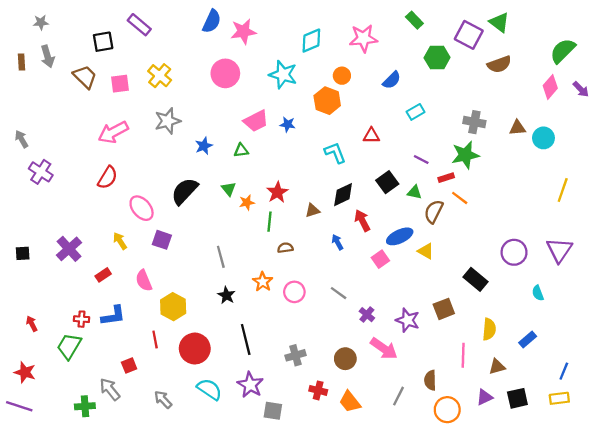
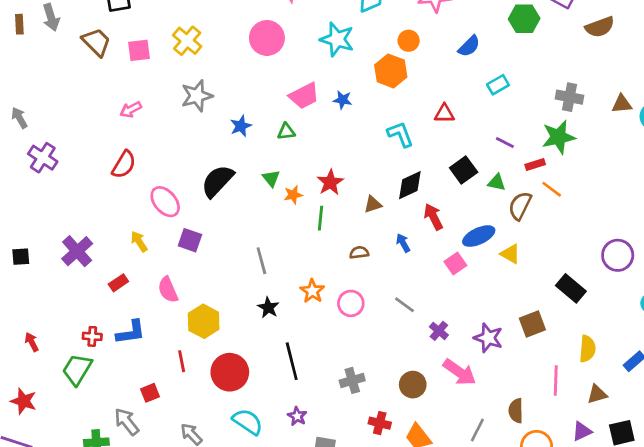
pink arrow: (113, 132) -> (131, 109), size x0.6
brown semicircle: (285, 248) -> (359, 253), moved
purple star: (250, 385) -> (297, 416), size x0.6

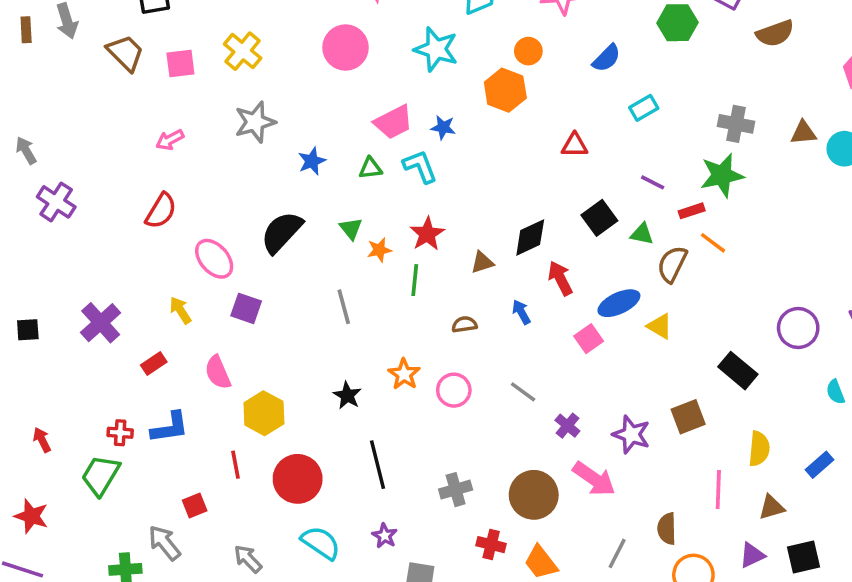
cyan L-shape: (400, 134) -> (420, 166), moved
gray line: (261, 261) -> (344, 307), moved
brown circle: (413, 385) -> (534, 495), size x1.4

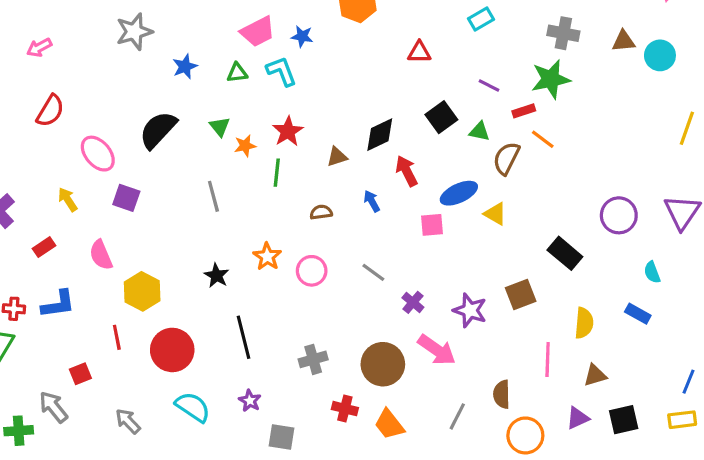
pink arrow: (170, 140) -> (39, 47), moved
pink square: (589, 339) -> (432, 225), turned 30
blue rectangle: (819, 465) -> (638, 314), moved, turned 70

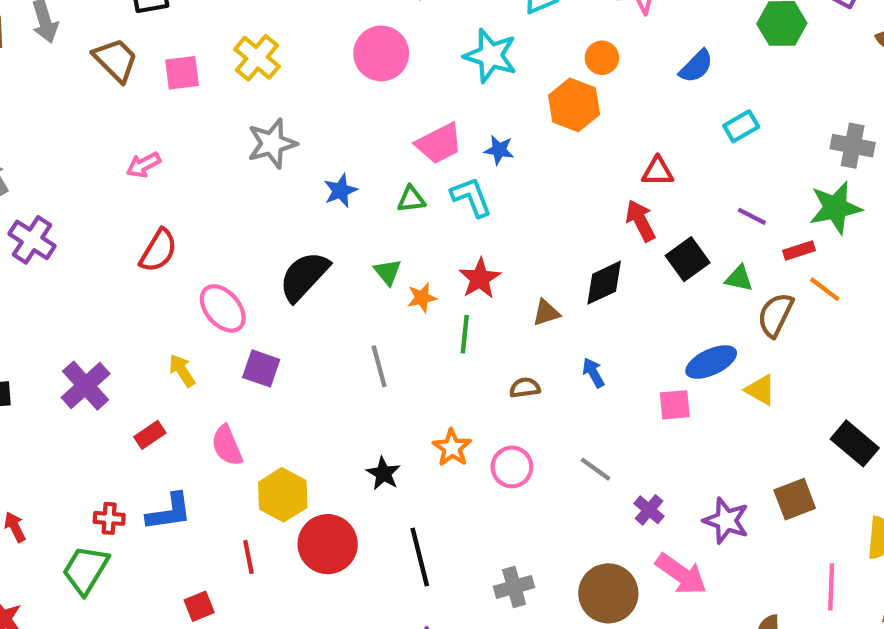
red arrow: (407, 171) -> (640, 221), moved
red circle: (172, 350) -> (328, 544), moved

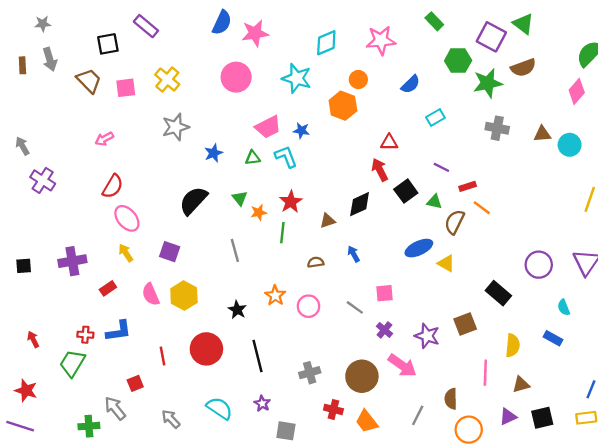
green star: (835, 208) -> (488, 83), moved
pink ellipse: (223, 308) -> (127, 218), moved
purple cross: (86, 386) -> (72, 261), turned 32
pink square: (675, 405) -> (384, 293), moved
yellow hexagon: (283, 495) -> (184, 296), moved

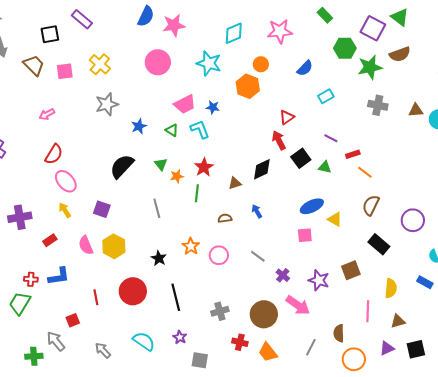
red triangle: (389, 142) -> (287, 117), turned -35
green triangle: (253, 158) -> (172, 130), turned 40
brown semicircle: (454, 222) -> (371, 205), moved
pink square: (384, 293) -> (305, 235), moved

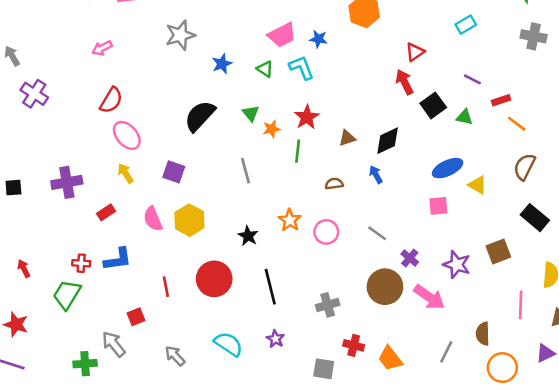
black diamond: (262, 169) -> (388, 141), moved
brown circle: (264, 314) -> (385, 287), moved
gray square: (200, 360) -> (324, 369), moved

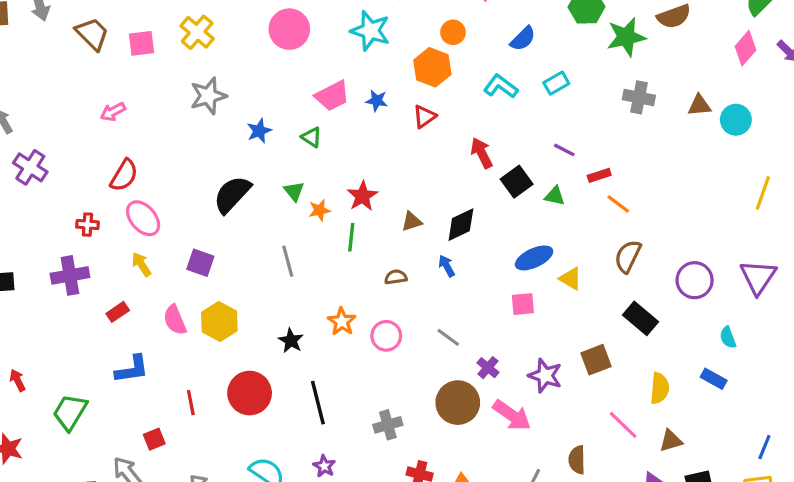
red triangle: (415, 52) -> (424, 117), moved
cyan L-shape: (302, 68) -> (501, 86), moved, turned -32
red cross: (81, 263) -> (87, 225), moved
pink line: (521, 305) -> (623, 425), turned -48

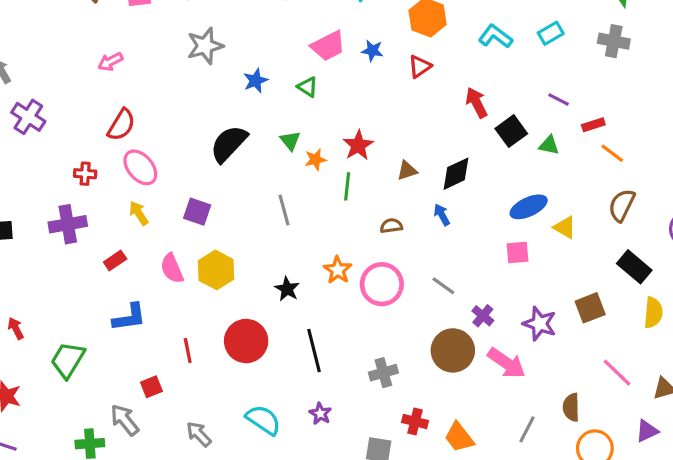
gray cross: (639, 97) -> (614, 41), moved
pink circle: (386, 336) -> (382, 284), size x1.4
yellow semicircle: (660, 388) -> (653, 313), moved

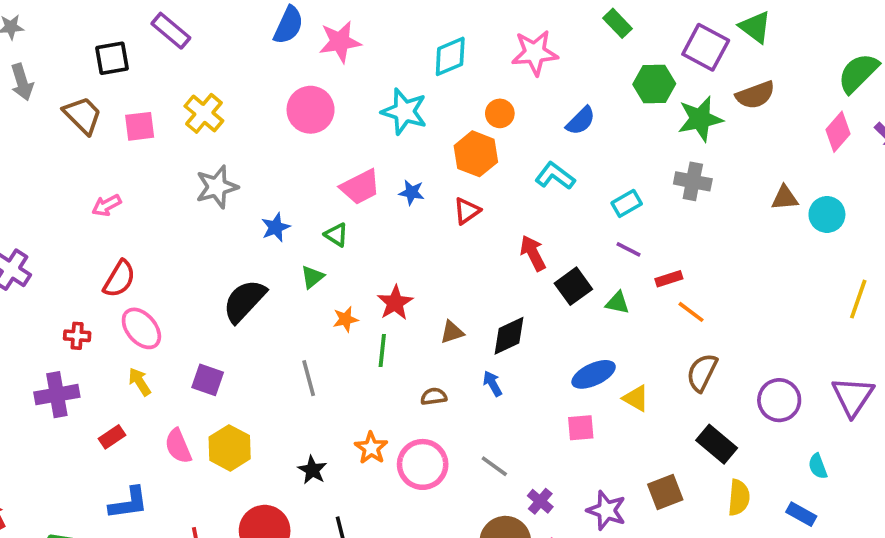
cyan rectangle: (551, 33) -> (627, 203), moved
green triangle: (290, 141) -> (312, 277), moved, turned 30

